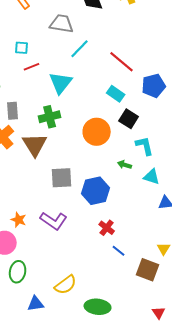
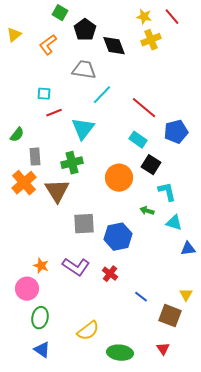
red cross: (107, 228) -> (110, 274), moved
blue triangle: (36, 304) -> (42, 350), moved, turned 42
red triangle: (159, 313) -> (163, 349), moved

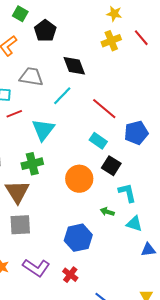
yellow star: (144, 17) -> (114, 14), moved
red line: (172, 17) -> (141, 38), moved
black diamond: (114, 46) -> (74, 66), moved
gray trapezoid: (84, 70) -> (31, 77), moved
gray square: (84, 224) -> (20, 225), moved

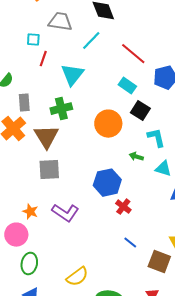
red line: (14, 114) -> (43, 59), turned -49
red cross: (70, 275) -> (123, 207), moved

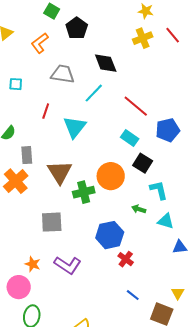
cyan square: (33, 40) -> (16, 84), moved
green cross: (61, 109) -> (84, 192), moved
brown triangle: (46, 137) -> (60, 172), moved

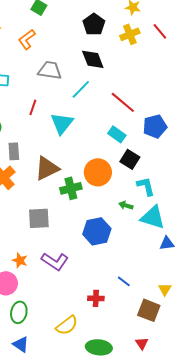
black pentagon: (77, 28) -> (94, 24), moved
brown triangle: (60, 172) -> (47, 168), turned 36
cyan triangle: (166, 221) -> (153, 217), size x1.5
red cross: (126, 259) -> (96, 298), moved, turned -35
blue line: (133, 295) -> (124, 281), moved

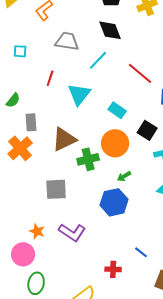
cyan rectangle: (117, 134) -> (117, 110), moved
green arrow: (126, 205) -> (124, 176), moved, turned -48

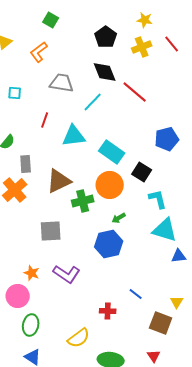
red line: (140, 73) -> (135, 92), moved
cyan triangle: (79, 94) -> (74, 136), turned 45
cyan rectangle: (117, 110) -> (112, 152), size x1.4

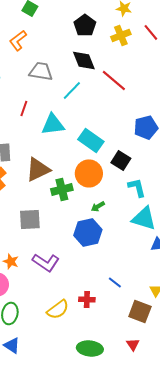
yellow semicircle: (79, 338) -> (58, 309), moved

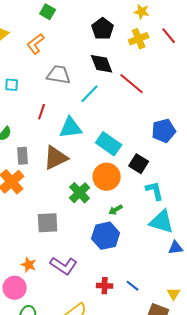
brown triangle: (38, 169) -> (56, 158), moved
green cross: (62, 189) -> (80, 193), turned -30
red cross: (87, 299) -> (105, 286), moved

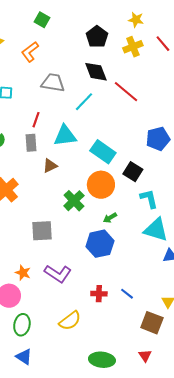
gray rectangle: (23, 156) -> (31, 143), moved
brown triangle: (56, 158) -> (50, 166), size x0.6

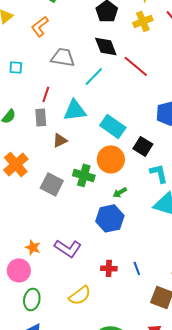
green cross: (74, 201) -> (84, 175), turned -30
gray square: (42, 231) -> (52, 184), moved, turned 30
blue line: (127, 294) -> (137, 268), turned 32

